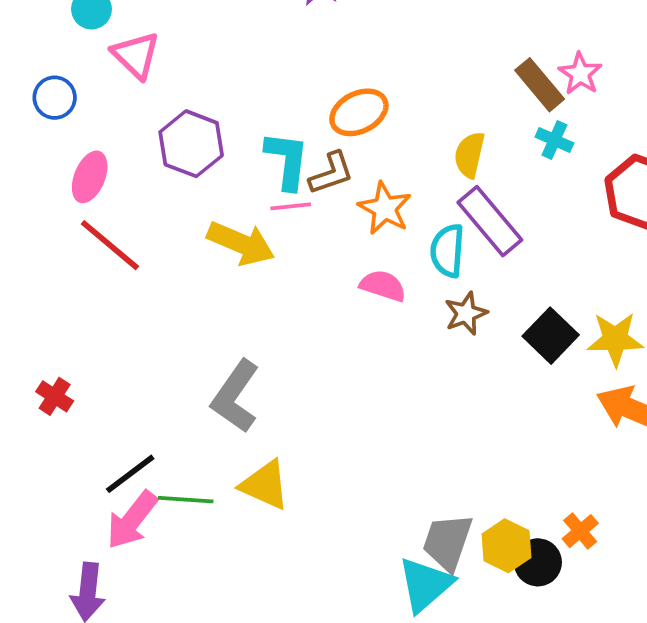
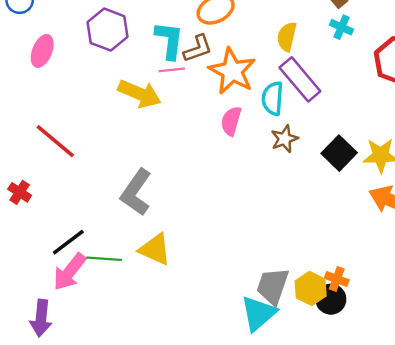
orange star: (385, 208) -> (232, 71), size x1.4
red line: (110, 245) -> (55, 141), moved
pink semicircle: (383, 286) -> (231, 121), turned -92
orange cross: (580, 531) -> (337, 279), moved, turned -30

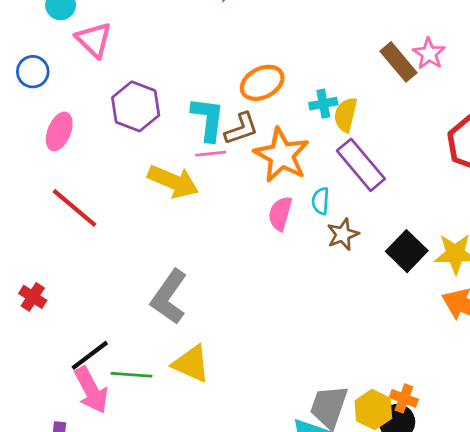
cyan cross: (341, 27) -> (323, 104), moved, turned -35
cyan semicircle: (273, 98) -> (321, 201), moved, size x0.7
red line: (55, 141) -> (74, 208), moved
pink arrow: (70, 272) -> (91, 390), turned -66

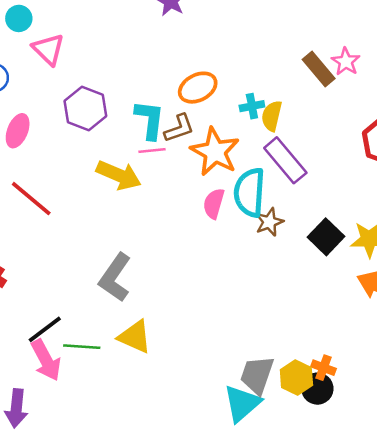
cyan semicircle: (321, 201) -> (250, 192), size x2.0

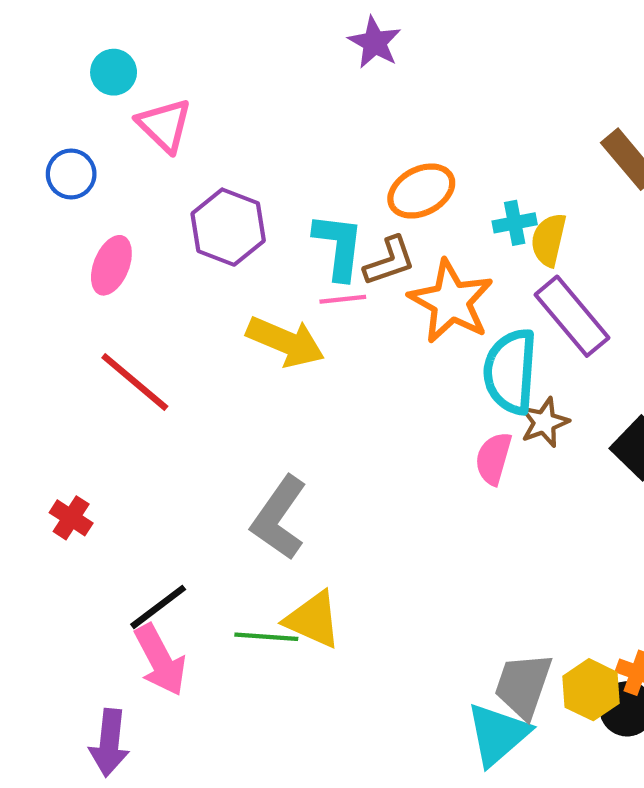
pink semicircle: (214, 204) -> (493, 458), moved
green line: (82, 347) -> (266, 637), moved

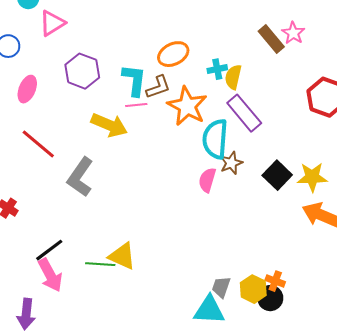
pink triangle: (164, 125) -> (52, 23), turned 44
gray L-shape: (279, 518) -> (80, 177), moved
gray trapezoid: (523, 685) -> (221, 287), size x0.7
cyan triangle: (498, 734) -> (209, 310), turned 44

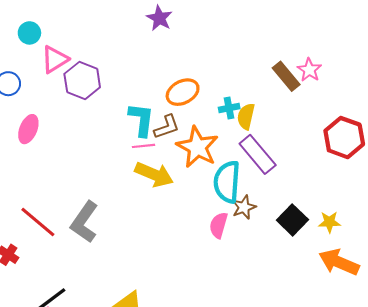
purple hexagon: (82, 71) -> (82, 80), moved
yellow arrow: (109, 125) -> (154, 174), moved
red line: (38, 144) -> (38, 222), moved
yellow star: (312, 177) -> (329, 222), size x0.7

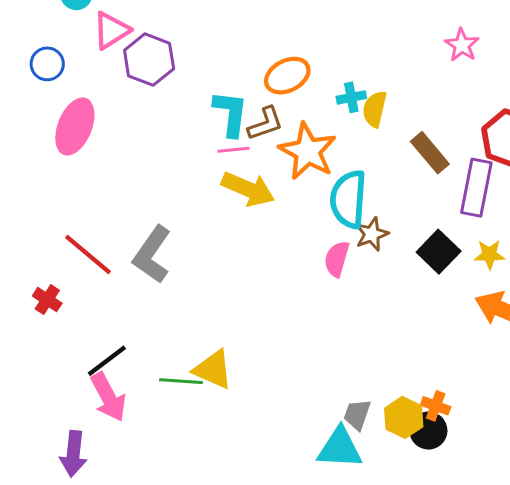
brown rectangle: (286, 76) -> (430, 153), moved
pink ellipse: (28, 129) -> (75, 126), size x1.4
purple rectangle: (258, 154) -> (476, 188), moved, turned 51

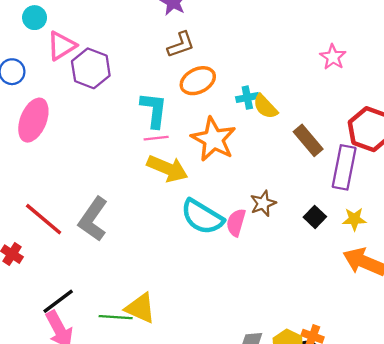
yellow semicircle: (375, 109) -> (265, 107), turned -56
brown L-shape: (265, 124) -> (181, 45), moved
cyan semicircle: (348, 199) -> (202, 217), moved, turned -63
black square: (439, 252) -> (315, 217), size x0.7

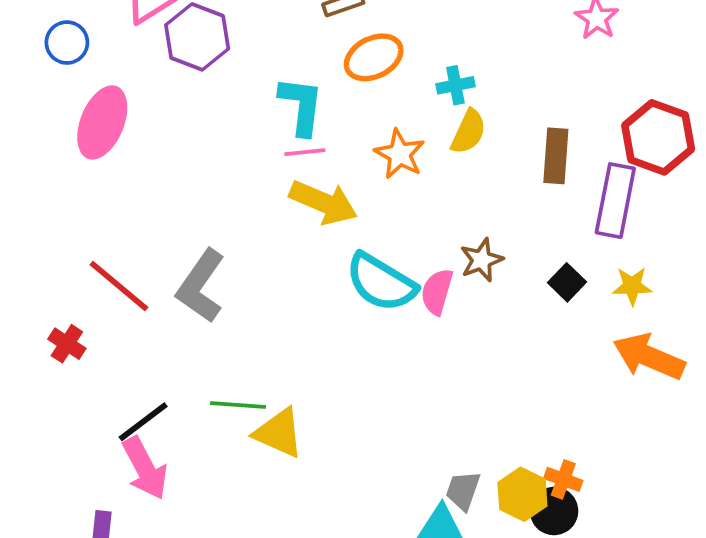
yellow semicircle: (265, 107) -> (468, 132), moved, turned -112
orange star: (214, 139) -> (400, 154), size x0.7
brown rectangle: (308, 140) -> (556, 156), turned 44
green line: (116, 317) -> (238, 405), moved

